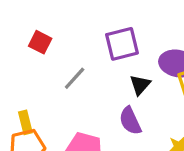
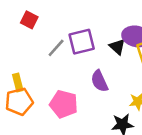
purple square: (122, 44) -> (82, 42), moved
black triangle: (140, 85) -> (117, 47), moved, turned -30

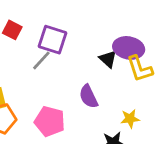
purple square: (82, 42) -> (52, 40), moved, turned 32

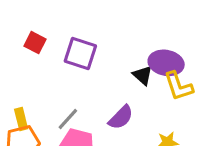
gray line: (41, 60) -> (68, 119), moved
purple semicircle: (88, 96) -> (121, 117), turned -110

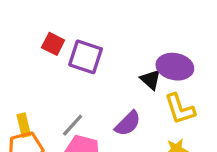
red square: (35, 43) -> (53, 44), moved
yellow L-shape: (178, 86) -> (180, 109), moved

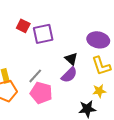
purple square: (86, 57) -> (43, 34), turned -30
black triangle: (151, 80) -> (71, 59), moved

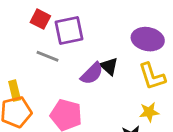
purple semicircle: (69, 75) -> (92, 73), moved
gray line: (35, 76) -> (48, 56), moved, turned 70

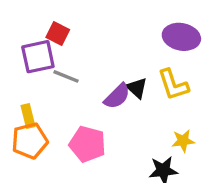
purple square: (69, 31) -> (38, 57), moved
purple ellipse: (148, 39) -> (181, 37), moved
yellow L-shape: (152, 76) -> (173, 85), moved

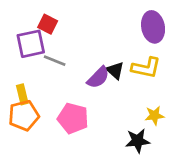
purple ellipse: (181, 37) -> (153, 27), turned 68
yellow L-shape: (173, 85) -> (146, 68), turned -60

